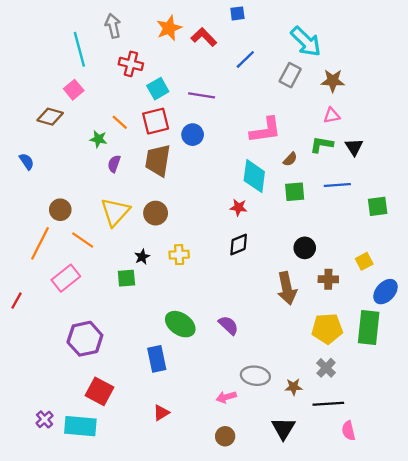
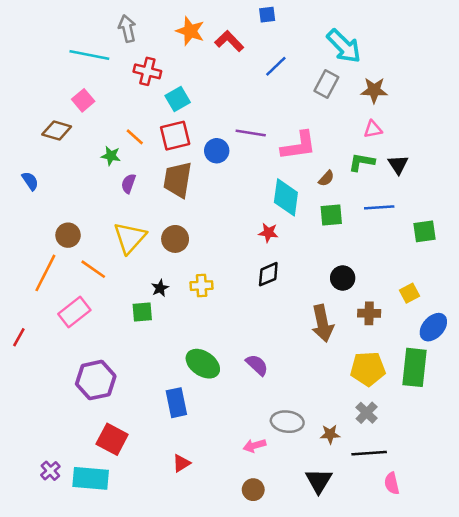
orange star: (169, 28) -> (190, 31), turned -30
cyan line: (79, 49) -> (89, 55), turned -64
purple line: (202, 95) -> (251, 133), moved

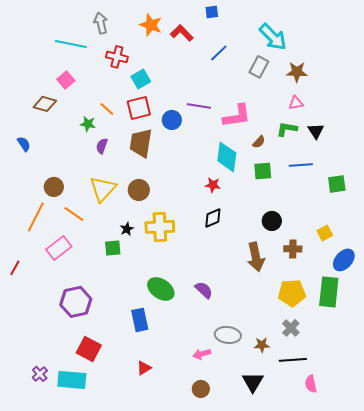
yellow cross: (202, 286) -> (160, 227), size x1.6

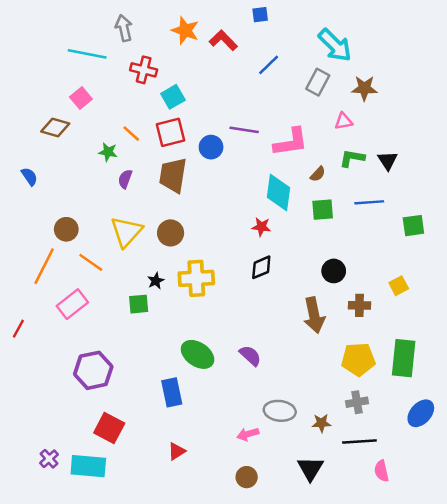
pink triangle: (296, 103) -> (344, 121), moved
blue ellipse: (344, 260) -> (421, 413), moved
gray cross: (291, 328) -> (357, 402), turned 36

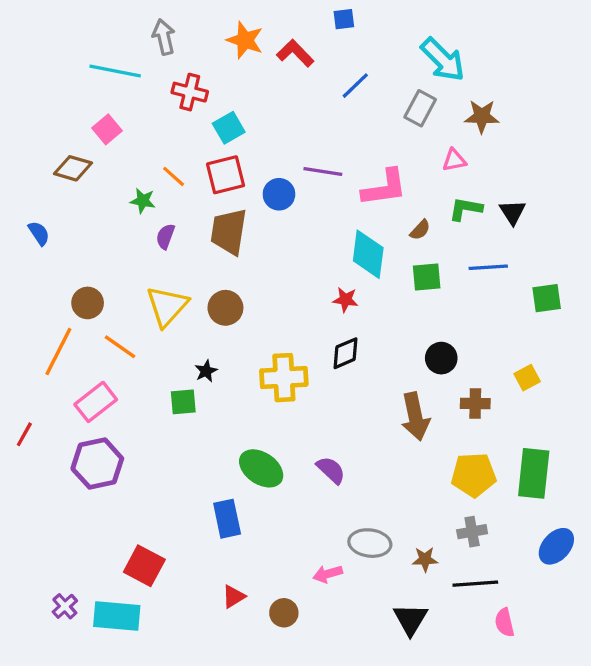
yellow cross: (196, 278) -> (284, 378), moved
purple hexagon: (93, 370) -> (97, 464), moved
brown circle: (247, 477) -> (284, 613), moved

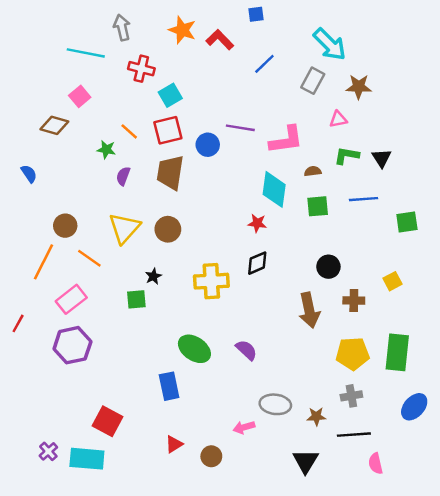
brown semicircle: (420, 230) -> (313, 171), turned -140

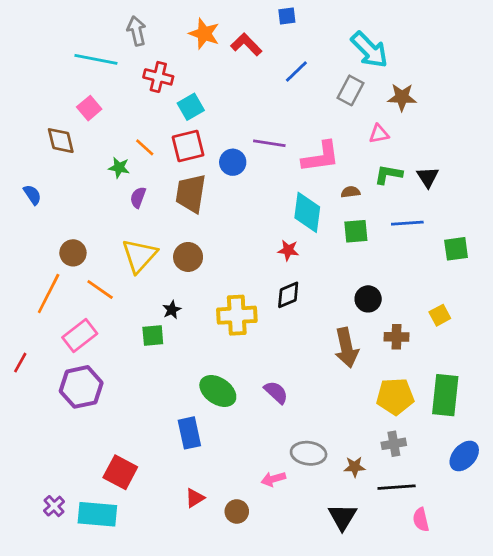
brown diamond: (54, 125) -> (61, 141), turned 60

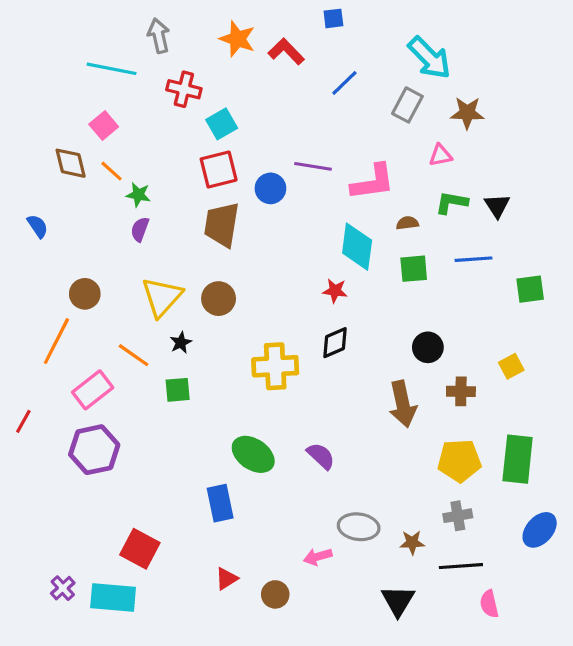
orange line: (145, 147) -> (112, 171), moved
purple semicircle: (138, 197) -> (140, 229), moved
orange line: (100, 289) -> (134, 355), moved
black star: (172, 310) -> (181, 343), moved

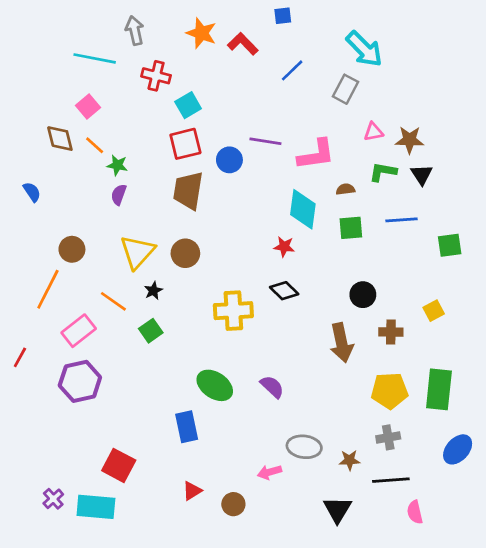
brown star: (467, 113) -> (410, 140), moved
black diamond: (335, 343) -> (284, 291), turned 68
green square: (178, 390) -> (151, 331), turned -30

